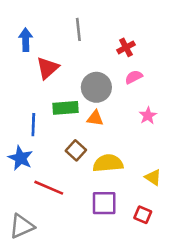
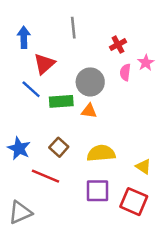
pink semicircle: (134, 77) -> (125, 72), turned -56
pink star: (148, 116) -> (146, 63), moved
blue line: (33, 125) -> (31, 89), moved, turned -50
brown square: (76, 150) -> (59, 147), moved
red square: (143, 215) -> (134, 202), size x1.6

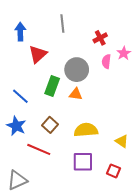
blue line: (31, 89) -> (20, 96), moved
green rectangle: (61, 101) -> (52, 86), turned -66
red square: (134, 202) -> (114, 171), size x0.6

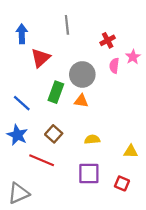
yellow semicircle: (86, 130) -> (92, 139), size x0.6
yellow triangle: (122, 141) -> (131, 151), turned -32

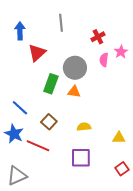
blue line: (22, 103) -> (20, 108), moved
blue star: (17, 135) -> (14, 134), moved
red square: (122, 183) -> (122, 169), moved, turned 32

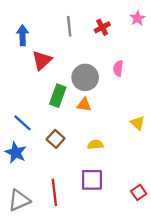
red cross: (98, 37) -> (102, 27), moved
pink star: (121, 52) -> (137, 18), moved
yellow triangle: (119, 138) -> (137, 123), moved, turned 40
red line: (38, 146) -> (54, 192), moved, turned 60

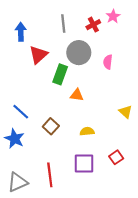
pink star: (137, 18) -> (113, 16), moved
gray circle: (85, 77) -> (79, 53), moved
green rectangle: (58, 96) -> (60, 74), moved
red square: (139, 192) -> (116, 157), moved

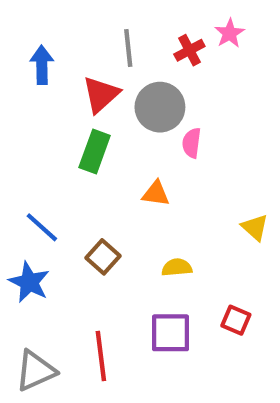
red triangle: (38, 55) -> (101, 94), moved
pink semicircle: (108, 62) -> (192, 143), moved
green rectangle: (60, 74) -> (95, 151), moved
red square: (116, 157) -> (236, 320), turned -32

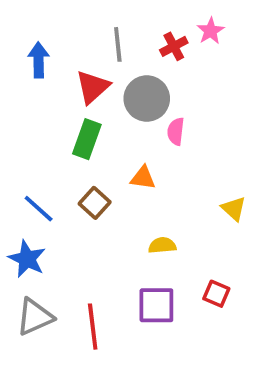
brown square: (103, 257) -> (95, 203), moved
gray triangle: (36, 371) -> (35, 317), moved

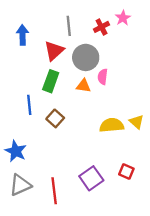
orange triangle: (143, 178) -> (83, 86), moved
blue line: (39, 209) -> (29, 105), moved, turned 42
yellow semicircle: (162, 245) -> (112, 125), moved, size x1.5
purple square: (156, 305) -> (91, 178), turned -35

